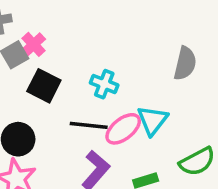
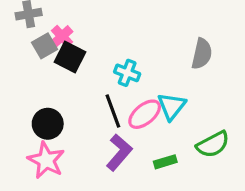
black square: (44, 86) -> (70, 57), moved
black line: (89, 125) -> (113, 111), turned 64

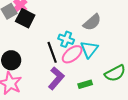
gray semicircle: (202, 54) -> (92, 22), moved, turned 36
cyan cross: (127, 73) -> (66, 39), moved

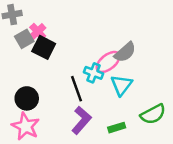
pink ellipse: (72, 54) -> (108, 62), moved

